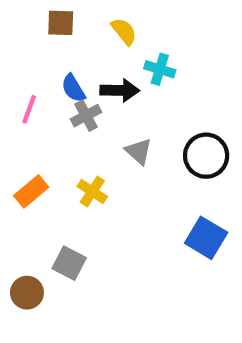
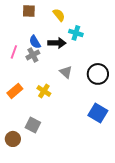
gray cross: (86, 116) -> (33, 55), moved

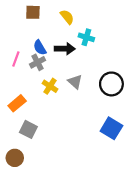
yellow cross: (44, 91) -> (50, 86), moved
gray square: (33, 125) -> (28, 129), moved

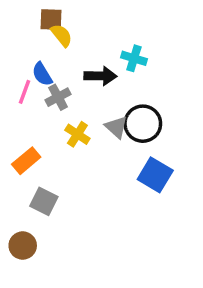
yellow semicircle: (67, 17) -> (62, 35), moved
blue semicircle: (40, 48) -> (42, 74), moved
black circle: (111, 84) -> (143, 124), moved
blue square: (111, 128) -> (155, 175), moved

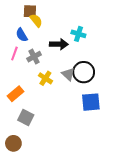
blue semicircle: (42, 74) -> (22, 35), moved
blue square: (155, 175) -> (91, 102), turned -36

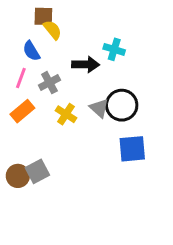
orange rectangle: (15, 94) -> (22, 111), moved
gray square: (26, 118) -> (37, 171), turned 35
brown circle: (13, 143) -> (18, 176), moved

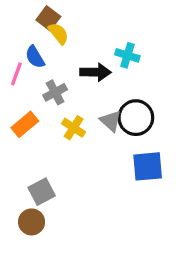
brown square: (43, 16) -> (48, 18), turned 35
pink line: (21, 78) -> (16, 74), moved
brown circle: (18, 176) -> (32, 222), moved

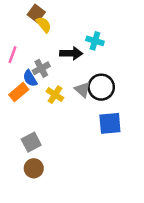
blue semicircle: (35, 57) -> (30, 78), moved
brown circle: (32, 222) -> (34, 168), moved

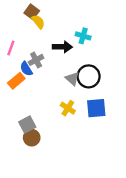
yellow cross: (55, 95) -> (68, 108), moved
brown circle: (34, 168) -> (32, 138), moved

